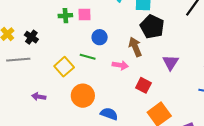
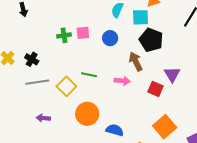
blue circle: (100, 37) -> (110, 38), moved
gray line: (18, 60) -> (37, 82), moved
red square: (143, 85) -> (156, 89), moved

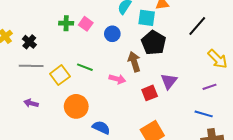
pink square: (83, 33) -> (86, 24), turned 32
red square: (156, 89) -> (150, 93), turned 35

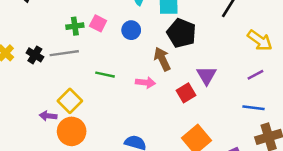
gray line: (31, 66) -> (64, 53), moved
yellow square: (60, 75) -> (70, 101), moved
purple arrow: (31, 103) -> (48, 116), moved
orange circle: (76, 106) -> (72, 131), moved

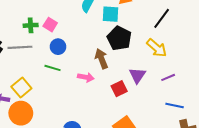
blue circle: (131, 30) -> (58, 47), moved
yellow arrow: (260, 40) -> (157, 48), moved
purple line: (255, 75) -> (168, 77), moved

